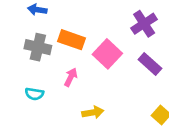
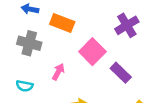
orange rectangle: (71, 40) -> (62, 23), moved
purple rectangle: (150, 64) -> (121, 73), moved

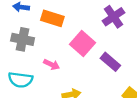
pink arrow: (58, 72) -> (52, 65), turned 91
cyan semicircle: (25, 86) -> (20, 80), size x1.5

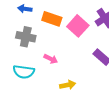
pink square: (83, 44) -> (78, 26), moved

